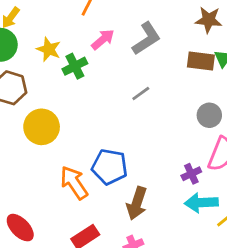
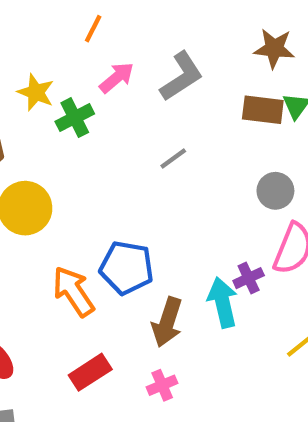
cyan arrow: (201, 203) -> (223, 302), moved, turned 80

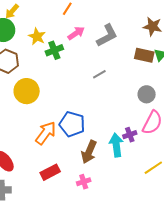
orange arrow: (73, 291) -> (46, 133), turned 65

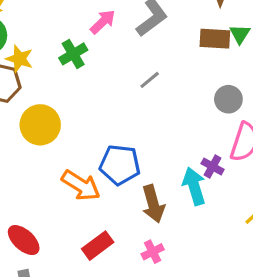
yellow star: (37, 36) -> (20, 59), moved
orange arrow: (46, 133) -> (81, 185), turned 95
purple cross: (130, 135) -> (213, 166), turned -32
brown arrow: (89, 152) -> (153, 204), turned -30

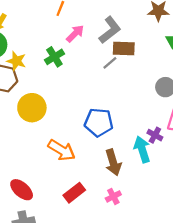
brown rectangle: (215, 39) -> (124, 49), moved
gray line: (150, 80) -> (110, 63), moved
blue pentagon: (120, 165) -> (99, 122), moved

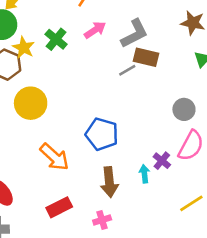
green cross: (54, 57) -> (56, 39), moved, turned -30
cyan arrow: (142, 149) -> (144, 174), size x0.6

